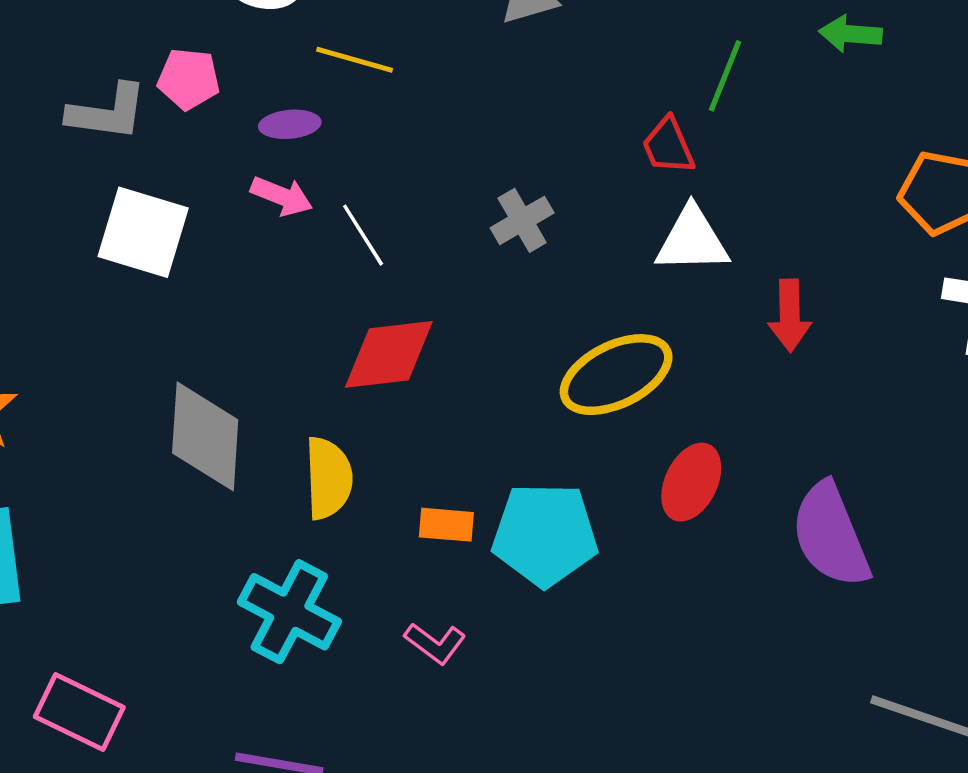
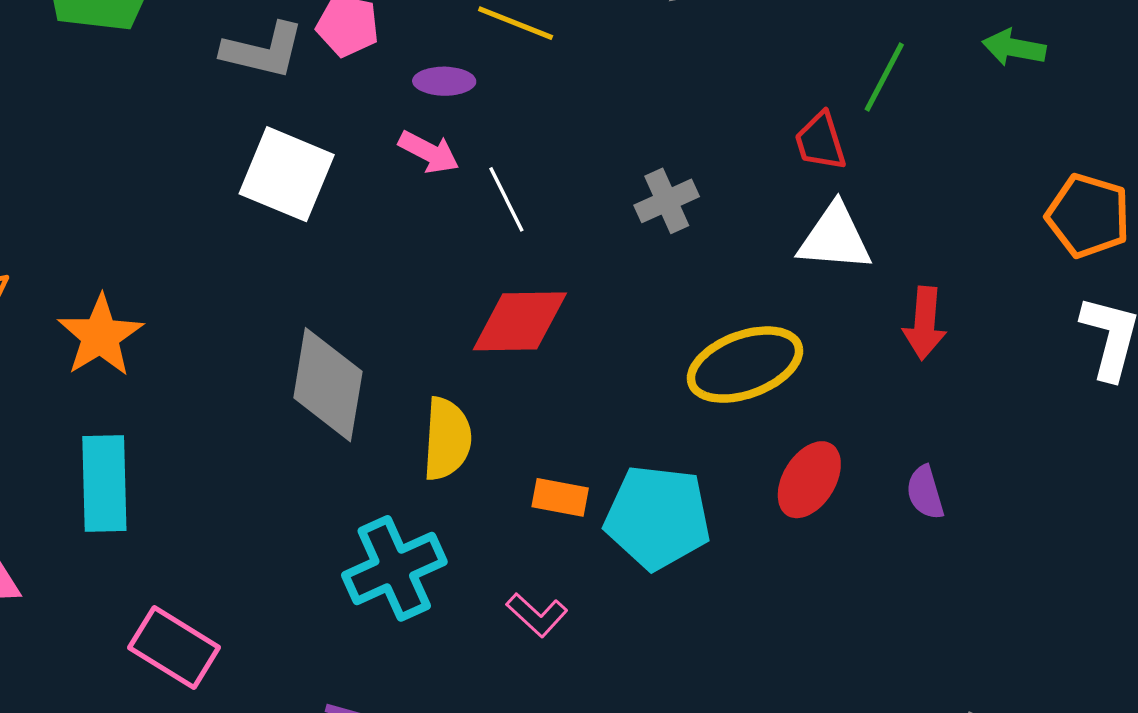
purple semicircle: (831, 535) -> (925, 492), moved, size x0.5
cyan cross: (289, 612) -> (394, 568), turned 32

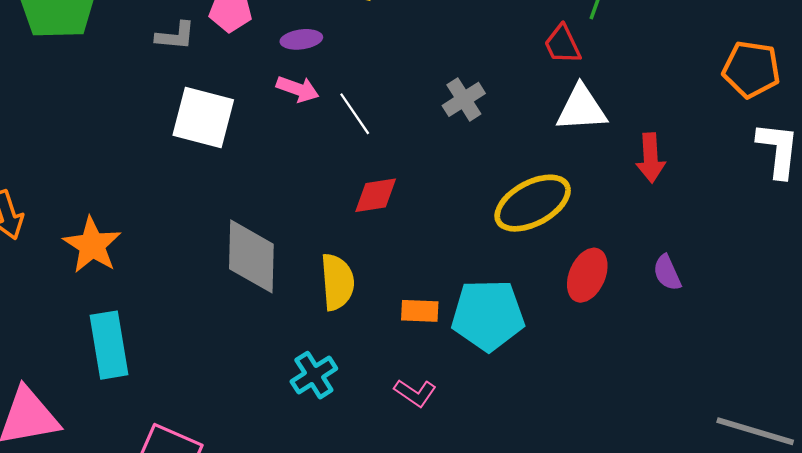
gray L-shape: (263, 51) -> (175, 36), size x0.7
red diamond: (520, 321) -> (376, 195), size x0.7
cyan cross: (394, 568) -> (314, 375), size x0.7

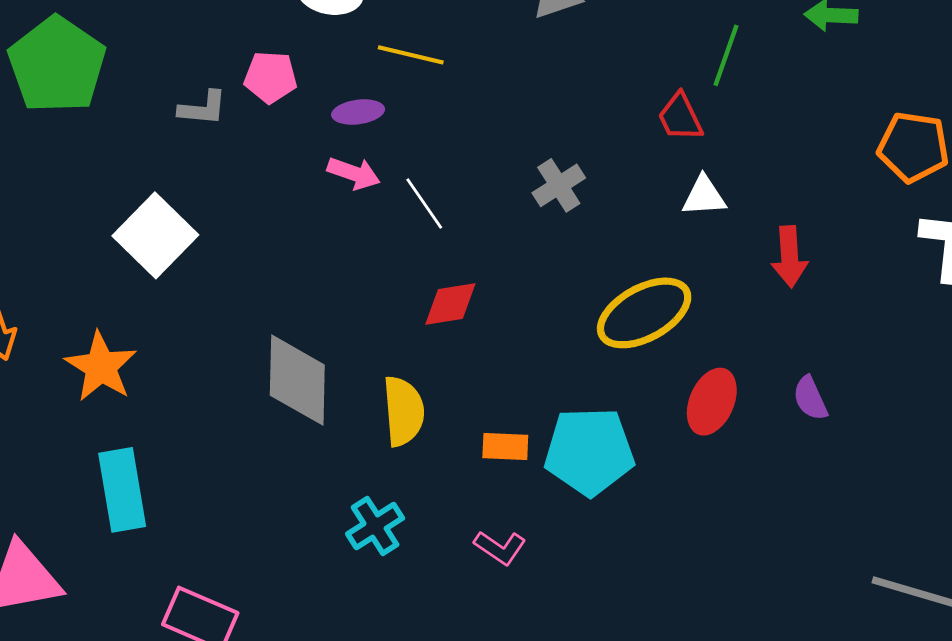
white triangle: (581, 108) -> (704, 196), size x0.7
white square: (203, 118) -> (155, 235), moved, turned 30

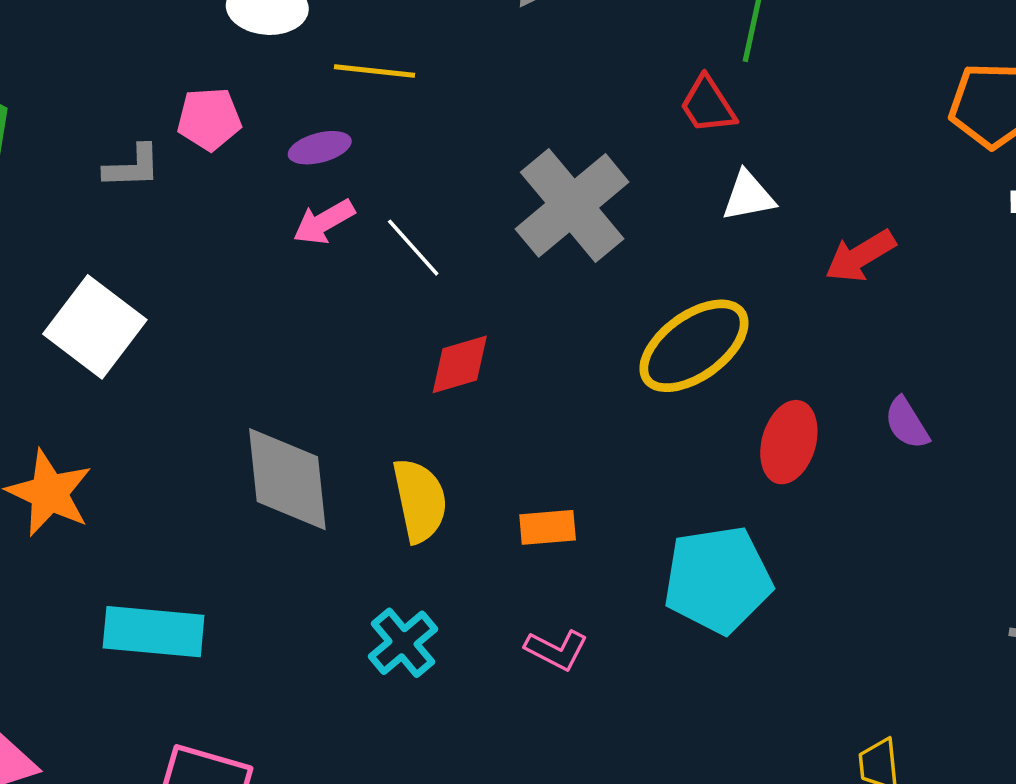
pink arrow: (354, 173) -> (324, 222), turned 138
gray cross: (559, 185) -> (572, 205), size x1.8
red arrow: (789, 257) -> (860, 256), turned 70
cyan pentagon: (589, 451) -> (718, 580), moved
cyan rectangle: (122, 490) -> (154, 632), moved, turned -68

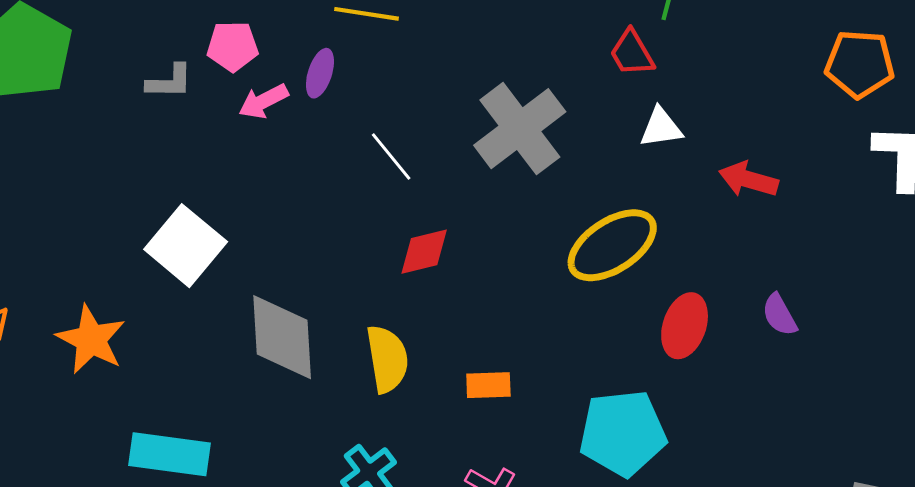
purple ellipse: (320, 148) -> (320, 73), turned -60
pink arrow: (324, 222) -> (263, 101), moved
red arrow: (860, 256) -> (748, 179), turned 44
white square: (95, 327) -> (186, 246), moved

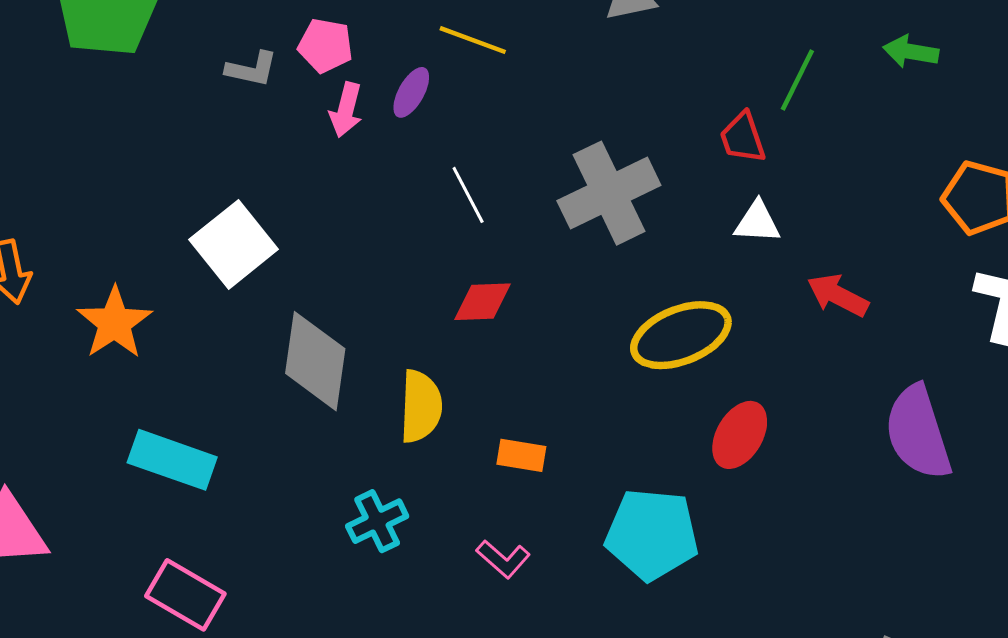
pink arrow: (263, 101) -> (346, 110), turned -60
purple semicircle: (780, 315) -> (918, 433), moved, size x2.0

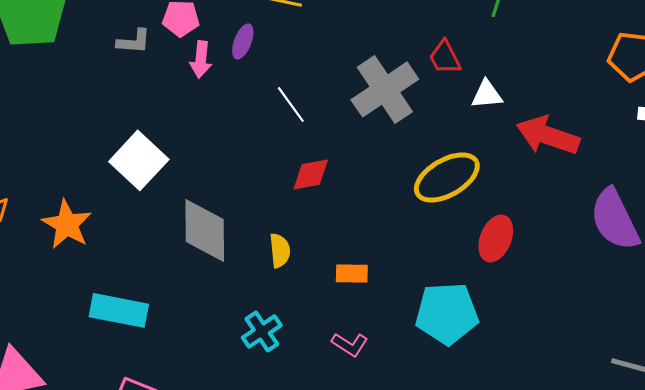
red trapezoid: (743, 138) -> (445, 57), moved
red arrow: (838, 295) -> (548, 135), size x1.5
yellow semicircle: (421, 406) -> (280, 250), size x0.7

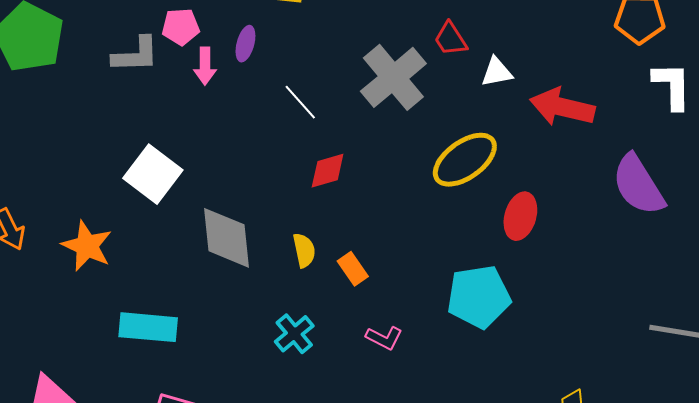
gray L-shape: (134, 41) -> (136, 55), size x1.4
orange rectangle: (352, 273) -> (353, 269), moved, turned 60

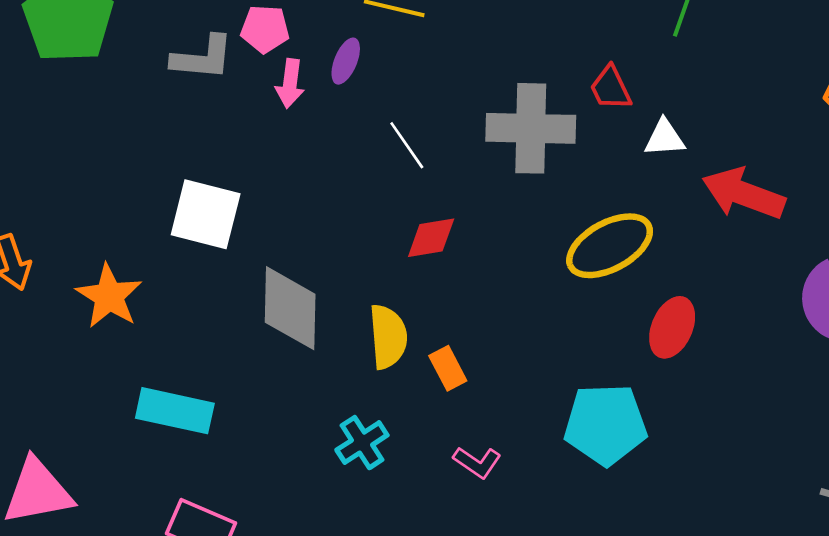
gray cross: (393, 77) -> (531, 128), turned 34
white square: (153, 174) -> (206, 214), turned -30
yellow semicircle: (304, 250) -> (388, 337), size x1.4

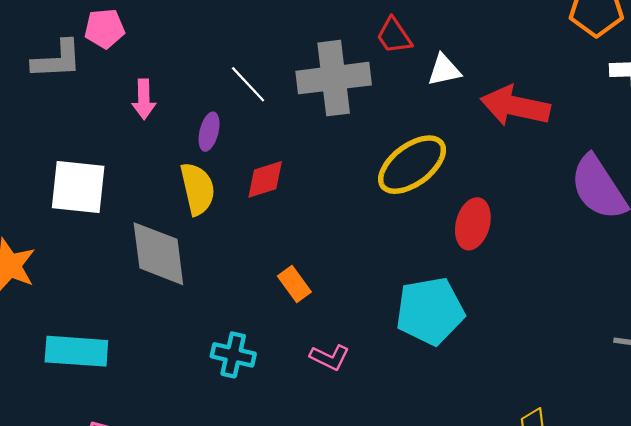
purple ellipse: (346, 61) -> (209, 132), moved
pink arrow: (290, 83) -> (144, 99), moved
white line: (407, 145) -> (248, 84), moved
yellow semicircle: (388, 337) -> (197, 189), moved
cyan cross: (362, 443) -> (233, 355), turned -36

